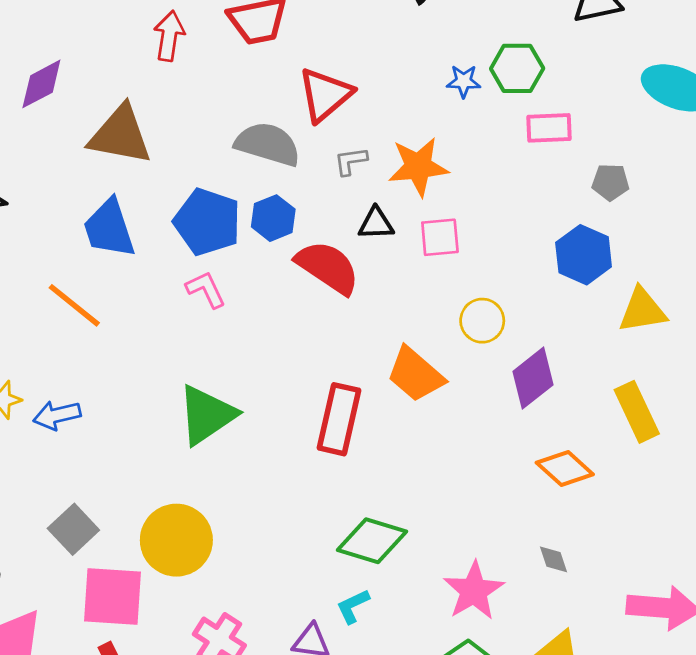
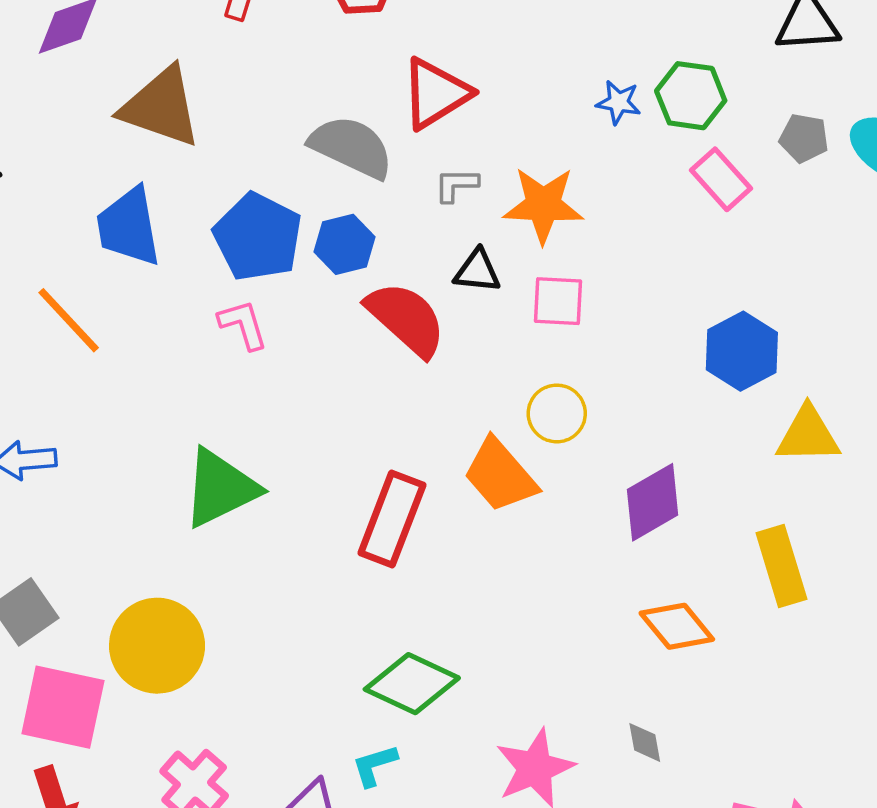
pink rectangle: (549, 128) -> (721, 179), turned 42
gray pentagon: (610, 182) -> (804, 138), moved
yellow circle: (482, 321) -> (557, 413), moved

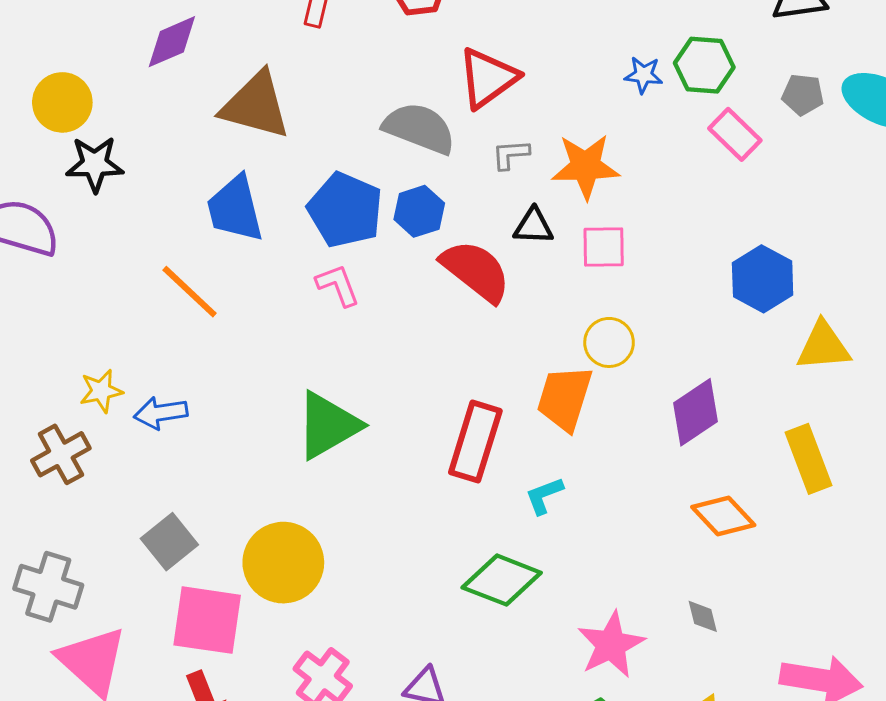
orange trapezoid: (500, 475) -> (565, 398), turned 62
cyan L-shape: (375, 765) -> (544, 496), moved

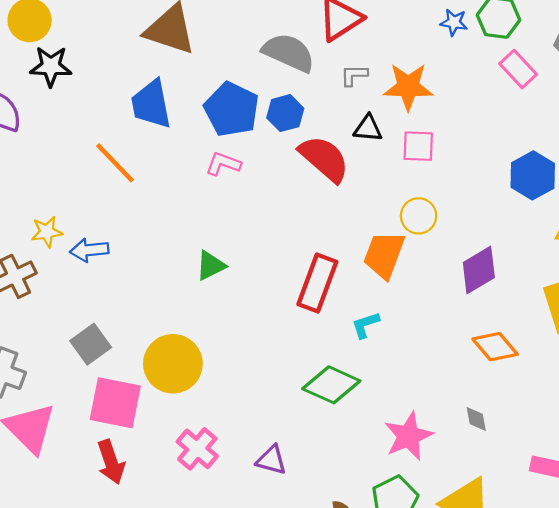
pink L-shape: (338, 285) -> (223, 164), turned -52
green triangle: (328, 425) -> (211, 265), size x0.6

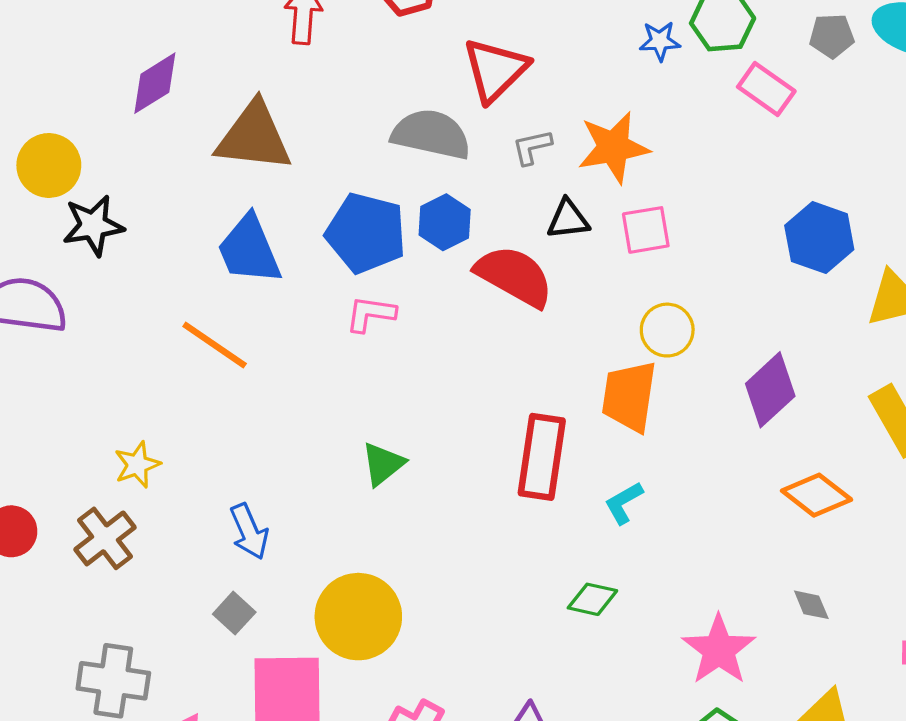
blue arrow: (89, 250) -> (249, 531), moved, turned -96
gray square: (91, 344) -> (234, 613), size x0.7
green diamond: (331, 385) -> (592, 599), size x0.6

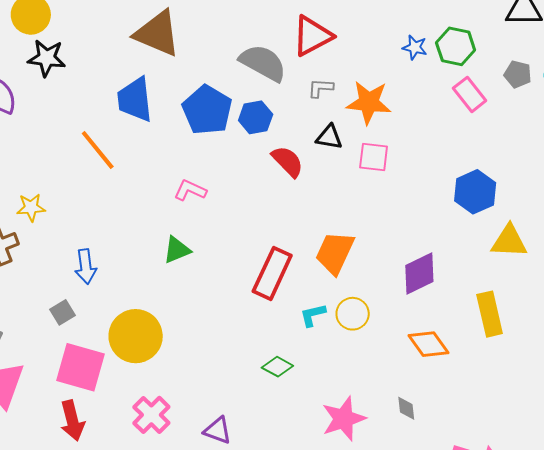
red semicircle: (514, 276) -> (288, 161), size x0.7
pink L-shape: (371, 314) -> (190, 190), moved
yellow circle: (667, 330) -> (353, 314), moved

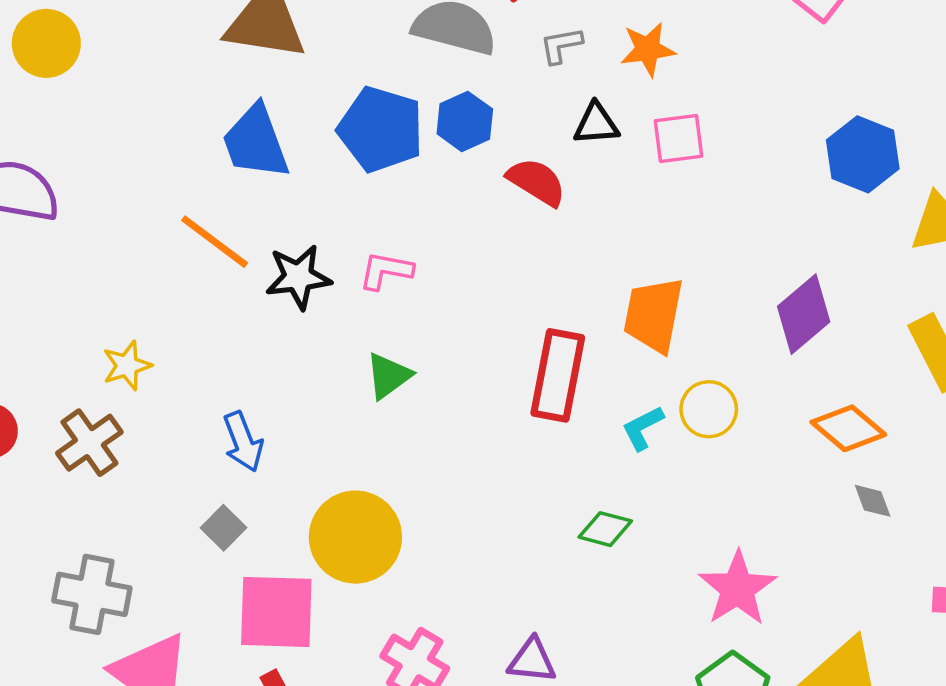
black star: (47, 58) -> (298, 277), moved
orange star: (369, 102) -> (648, 49), size x0.7
gray diamond: (406, 408) -> (873, 501), moved

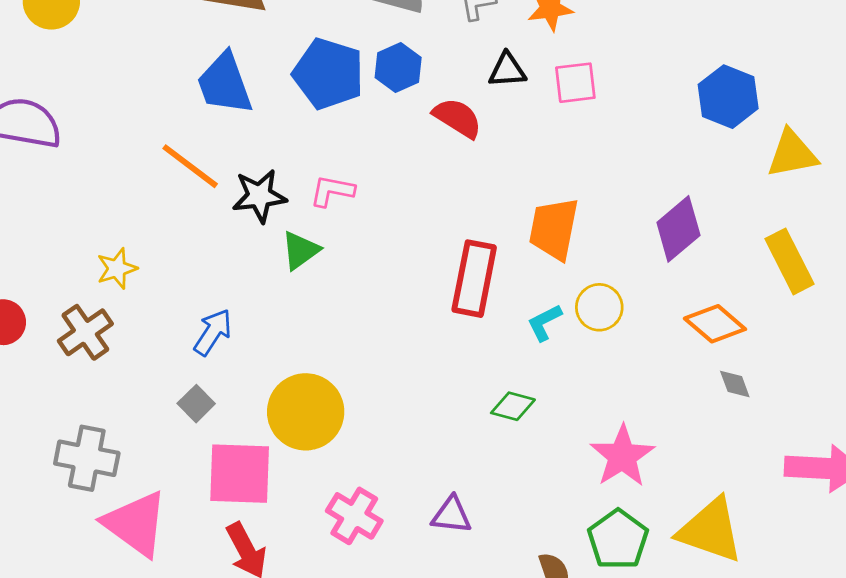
green triangle: (388, 376) -> (300, 250), moved
blue arrow: (243, 442) -> (213, 332), turned -126

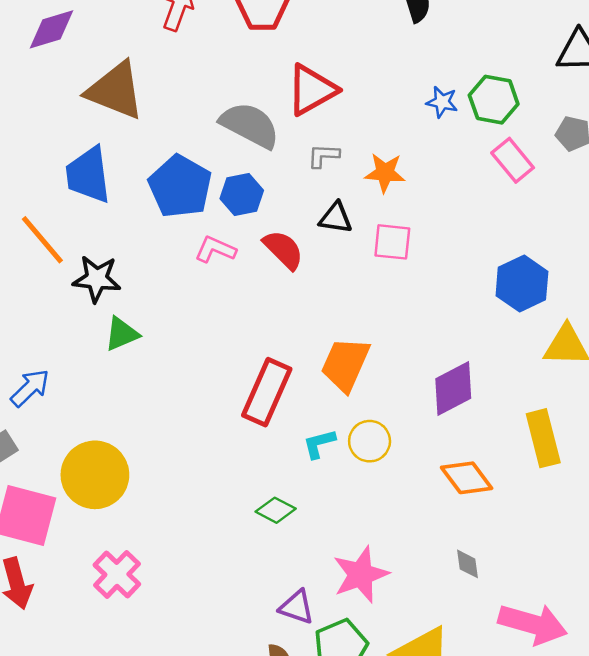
pink L-shape: (332, 191) -> (215, 249), moved
gray diamond: (735, 384) -> (467, 564), moved
purple triangle: (452, 515) -> (297, 607), moved

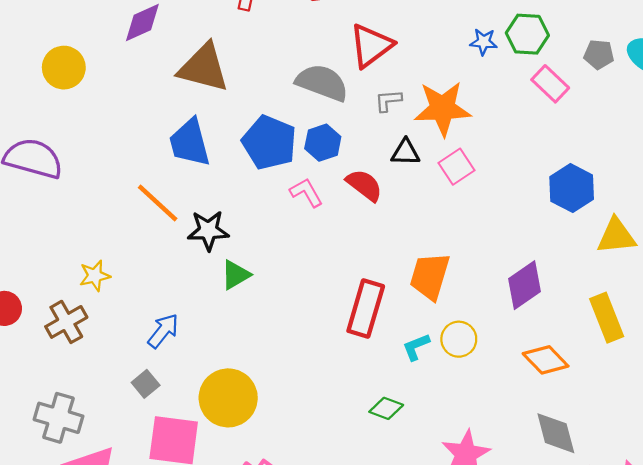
orange star: (385, 173) -> (443, 108), size x1.6
pink square: (392, 242) -> (456, 167), turned -32
pink L-shape: (215, 249) -> (306, 192), turned 44
gray diamond: (467, 564) -> (556, 433), size x1.8

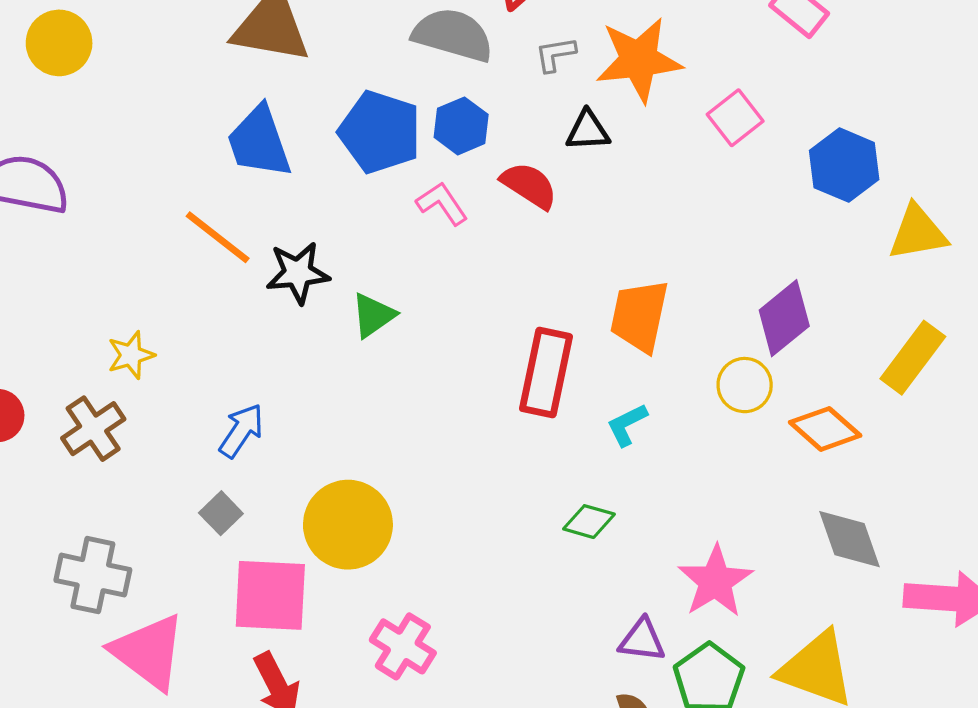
pink square: (456, 167) -> (735, 118), moved
green triangle: (236, 275) -> (373, 315), moved
yellow rectangle: (607, 318) -> (913, 358), turned 63
yellow circle: (459, 339) -> (745, 385), moved

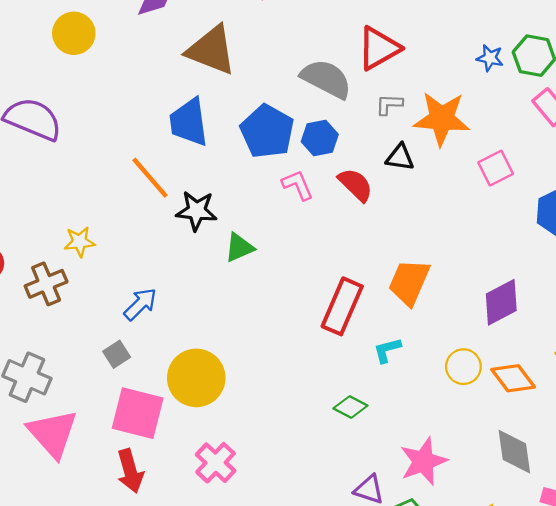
yellow circle: (745, 385) -> (463, 367), moved

